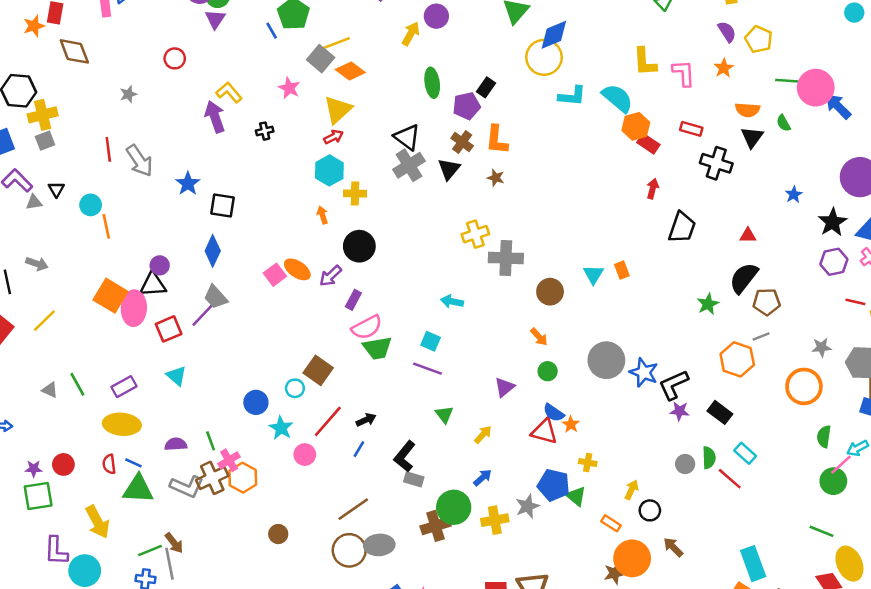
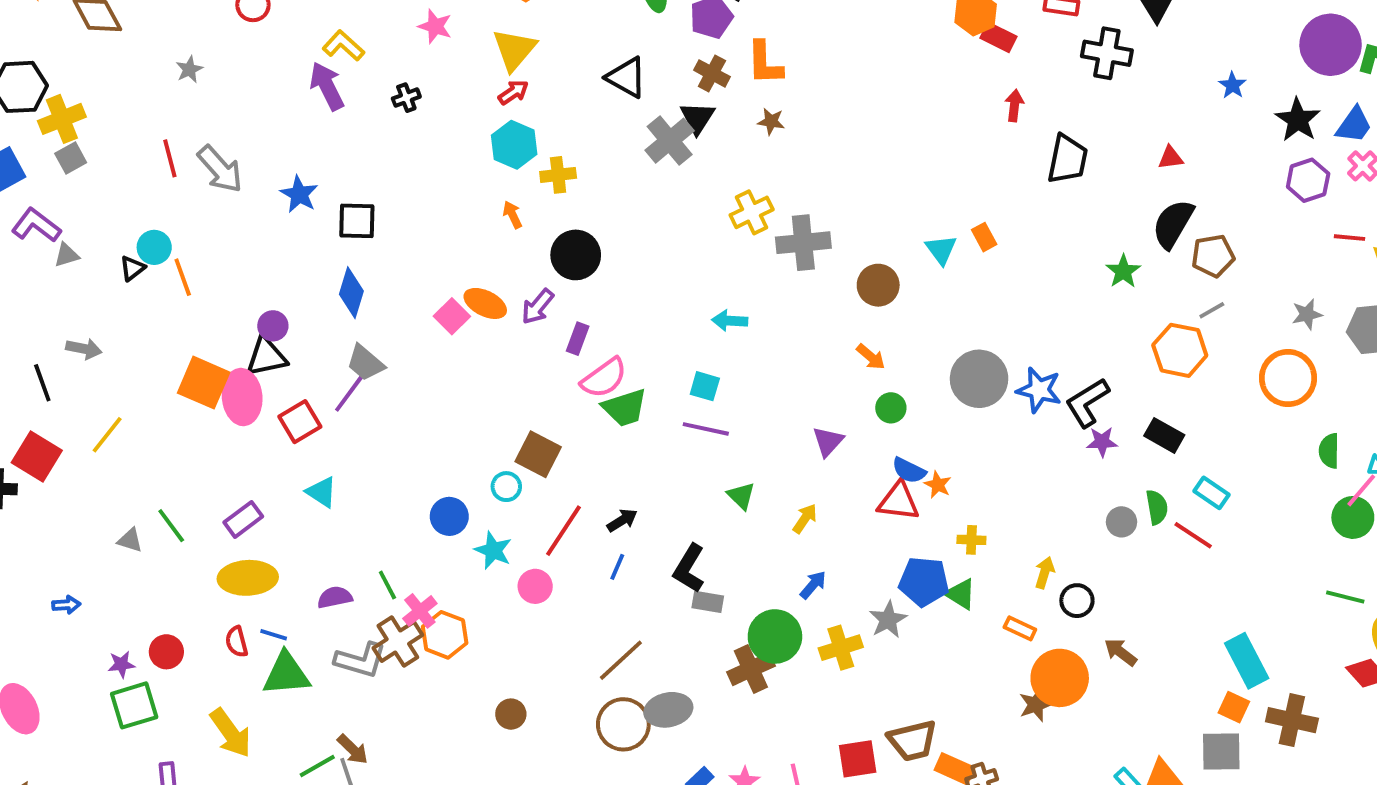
gray cross: (409, 165) -> (670, 141), moved
black triangle: (56, 189) -> (132, 268), moved, turned 30

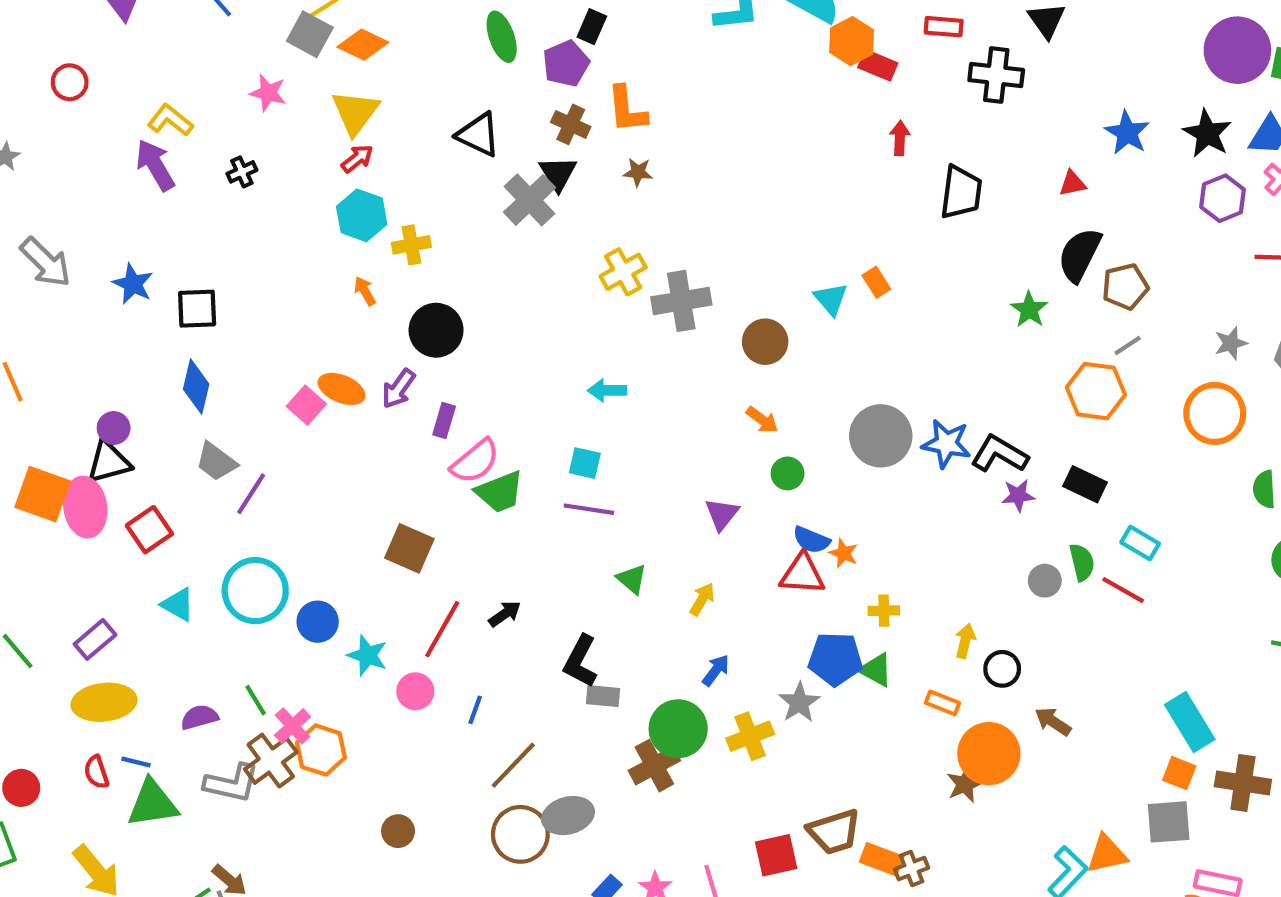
blue star: (1232, 85) -> (1127, 133), moved, size x1.5
purple line: (349, 394) -> (251, 494), moved
black L-shape: (1087, 403) -> (999, 454), turned 66
cyan circle: (506, 487) -> (255, 591), moved, size x2.0
blue line: (617, 567) -> (475, 710), moved

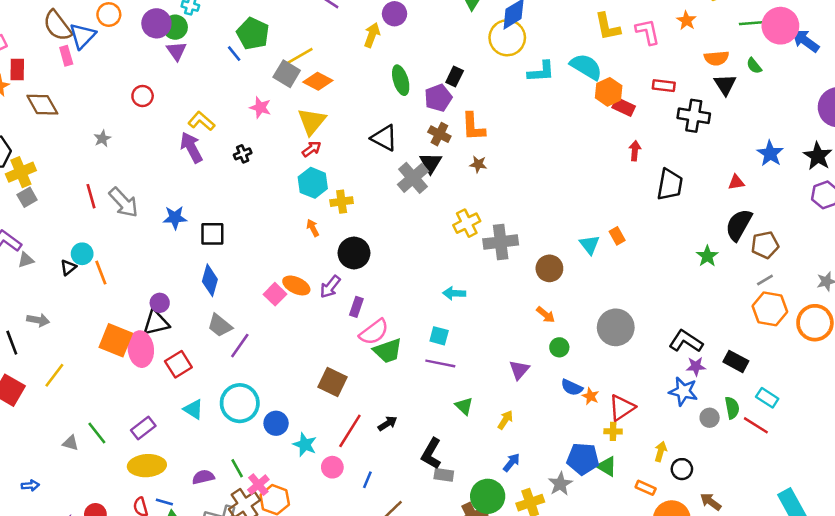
blue star: (133, 284) -> (175, 218), turned -30
orange hexagon: (1096, 391) -> (770, 309), moved
blue star: (946, 444) -> (683, 391), moved
red triangle: (802, 574) -> (622, 408), moved, turned -40

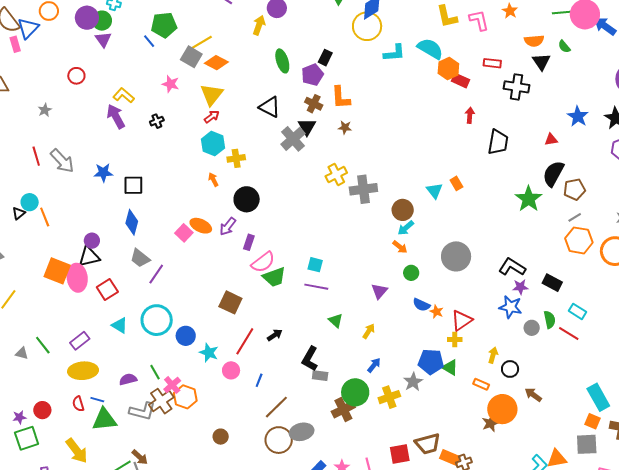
green pentagon: (253, 34) -> (164, 25), turned -30
green star: (707, 256) -> (529, 199), size x1.5
cyan arrow: (454, 293) -> (406, 228), moved, turned -42

